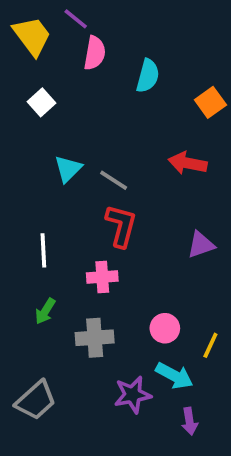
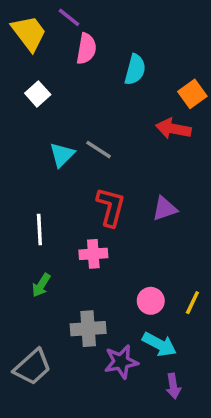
red arrow: (188, 163) -> (173, 129), moved
gray line: (114, 180) -> (99, 150), moved
purple triangle: (201, 245) -> (165, 209), moved
gray cross: (95, 338) -> (88, 329), moved
yellow line: (210, 345) -> (192, 303), moved

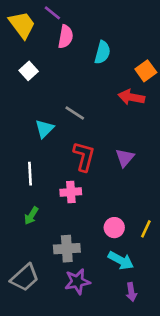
cyan triangle: (62, 155) -> (44, 129), moved
purple triangle: (165, 209) -> (125, 158), turned -30
purple star: (121, 362) -> (77, 282), moved

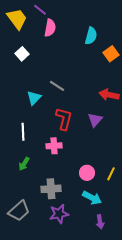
cyan semicircle: (102, 52) -> (91, 36), moved
red arrow: (131, 97) -> (109, 95), moved

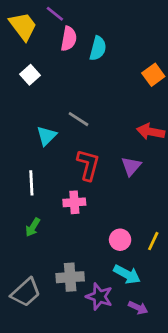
cyan semicircle: (91, 36) -> (98, 48), moved
gray cross: (51, 189) -> (70, 277), moved
purple star: (59, 214) -> (99, 297), moved, turned 30
purple arrow: (100, 222) -> (138, 308), turned -56

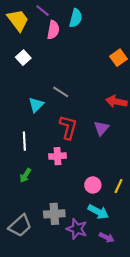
cyan semicircle: (98, 48) -> (76, 18), moved

